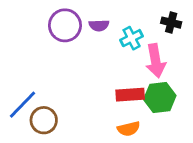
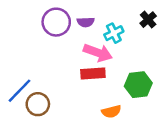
black cross: (171, 23) -> (148, 20), turned 35
pink arrow: (156, 61) -> (98, 53), moved, turned -60
red rectangle: (130, 95) -> (93, 74), moved

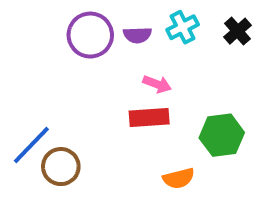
cyan cross: (114, 33) -> (183, 27), moved
pink arrow: (98, 53) -> (157, 84), size x0.6

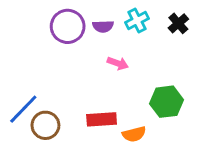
red rectangle: (149, 117) -> (102, 119), moved

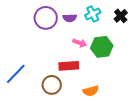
green hexagon: (167, 102) -> (102, 47), moved
red rectangle: (102, 119) -> (69, 66), moved
brown circle: (45, 125) -> (52, 85), moved

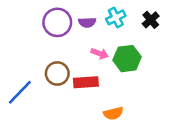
brown circle: (52, 85) -> (57, 73), moved

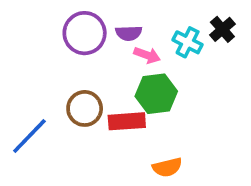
cyan cross: (116, 17) -> (188, 42), moved, turned -36
pink arrow: (100, 54) -> (147, 55), moved
green hexagon: (127, 59) -> (156, 94), moved

